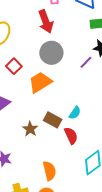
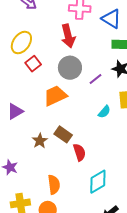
purple line: (86, 62) -> (95, 79), moved
red square: (14, 66) -> (33, 64), moved
cyan semicircle: (75, 113) -> (104, 112), moved

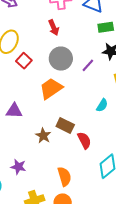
red arrow: (68, 36) -> (54, 28), size x0.7
purple triangle: (15, 111) -> (14, 111), turned 42
cyan semicircle: (104, 112) -> (102, 105), moved

